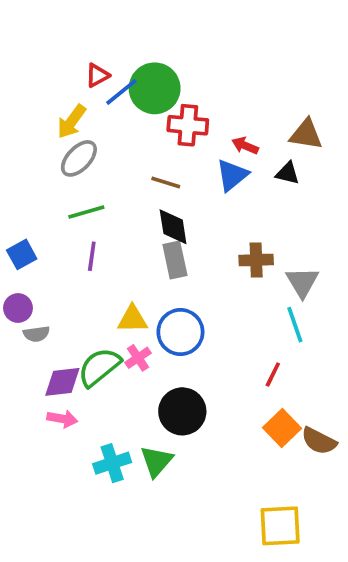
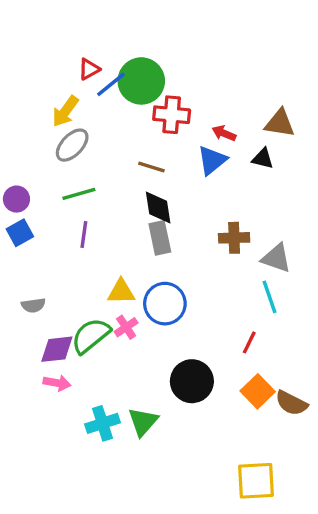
gray triangle: (302, 282) -> (276, 258), turned -40
purple circle: (18, 308) -> (16, 199), moved
black circle: (182, 411) -> (192, 381), moved

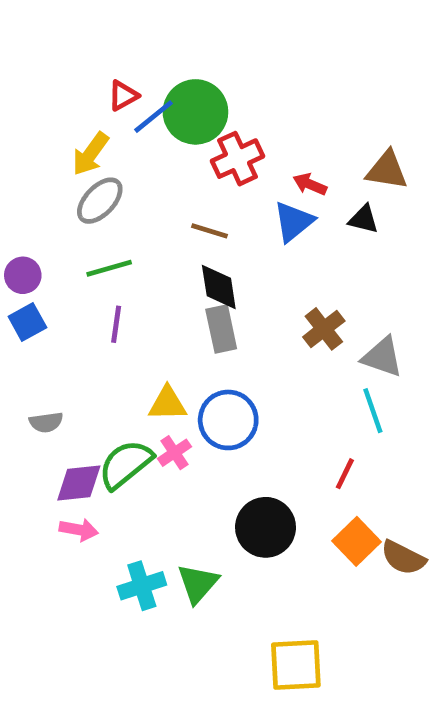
red cross: (172, 115) -> (238, 159), turned -30
brown cross: (234, 238) -> (324, 329), turned -36
yellow square: (256, 481) -> (296, 665), moved

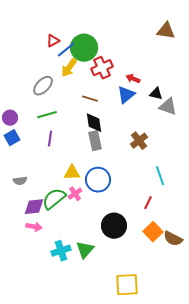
yellow arrow: (90, 154) -> (69, 68), moved
brown triangle: (387, 170) -> (166, 31), moved
gray triangle: (382, 357) -> (168, 107), moved

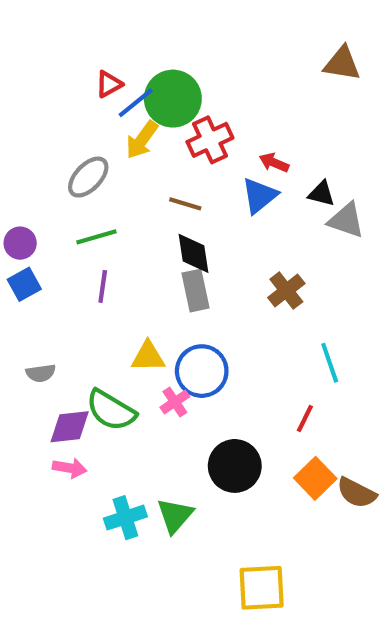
pink cross: (75, 194) -> (175, 402), moved
green semicircle: (54, 199) -> (111, 410), turned -110

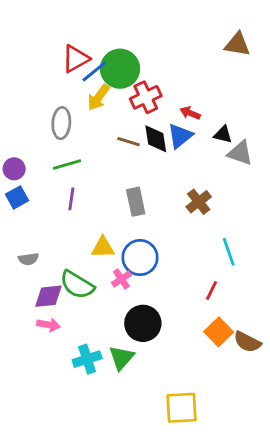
red triangle: (109, 84) -> (76, 59), size x1.5
gray ellipse: (88, 177) -> (61, 123), turned -40
black diamond: (193, 253) -> (156, 139), moved
black circle: (235, 466) -> (143, 323), moved

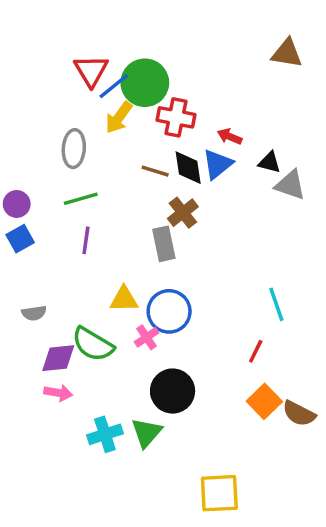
red triangle: (76, 59) -> (91, 71), turned -32
red cross: (146, 97) -> (176, 117), turned 36
brown cross: (199, 202) -> (183, 213), moved

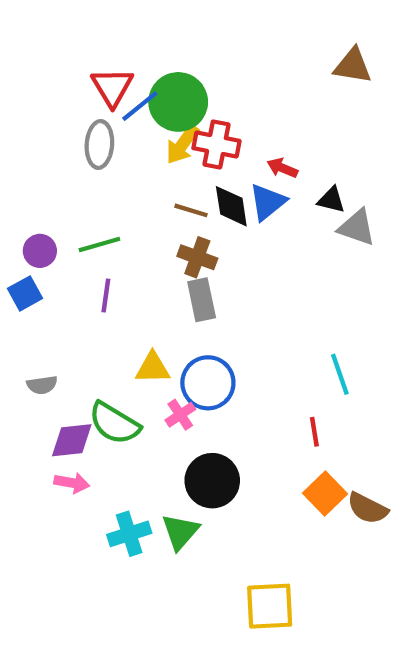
yellow arrow: (119, 117) -> (182, 145), moved
gray ellipse: (74, 149) -> (99, 145), moved
purple circle: (17, 204) -> (40, 251), moved
brown cross: (183, 213) -> (197, 257), moved, turned -32
red line: (256, 351) -> (314, 432), turned -35

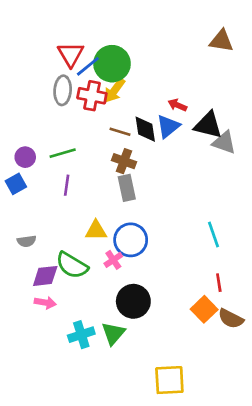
red cross: (216, 145) -> (92, 96), moved
black triangle: (331, 200) -> (208, 125), size x1.6
red line: (314, 432) -> (219, 283), moved

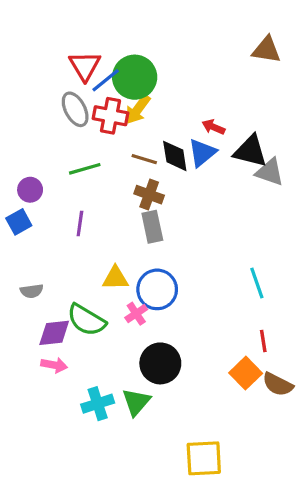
gray ellipse: (63, 90) -> (75, 109), turned -32
green line: (63, 153) -> (85, 169), moved

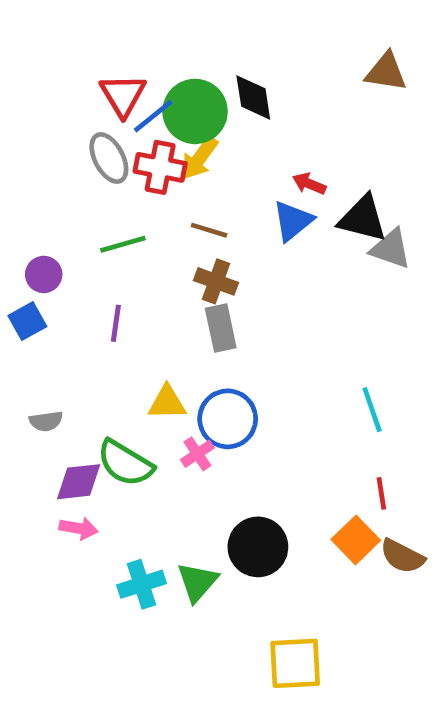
black diamond: (175, 156) -> (253, 97), moved
black circle: (160, 363) -> (258, 547), moved

